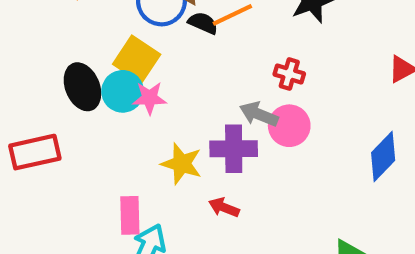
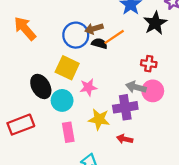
cyan circle: (123, 91) -> (62, 100), moved
pink star: (150, 98) -> (88, 87), moved
pink rectangle: (130, 215) -> (68, 132), moved

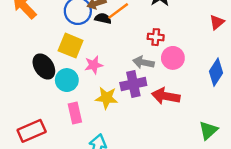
pink circle: (153, 91) -> (173, 58), moved
red rectangle: (21, 125) -> (32, 131), moved
red arrow: (125, 139) -> (166, 96), moved, size x1.6

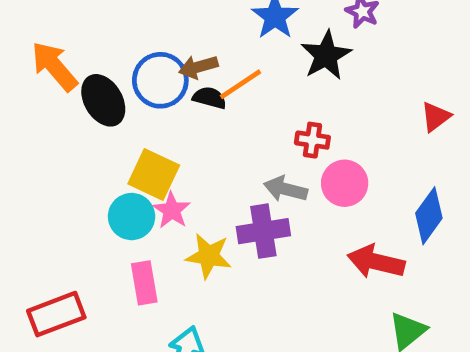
yellow square: (71, 46) -> (154, 175), moved
pink star: (94, 65) -> (172, 210), moved, turned -30
black ellipse: (44, 66) -> (103, 100), moved
red arrow: (166, 96) -> (376, 262), moved

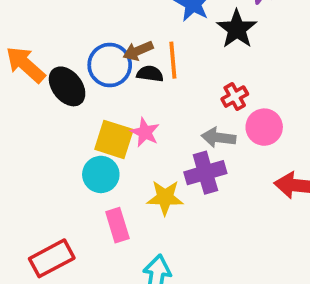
orange line: (240, 84) -> (173, 60), turned -54
red cross: (312, 140) -> (235, 97), turned -30
pink star: (172, 210) -> (145, 132), moved

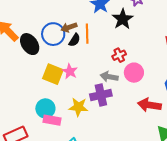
black semicircle: (150, 74) -> (74, 40), turned 112
cyan circle: (101, 174) -> (45, 108), moved
pink rectangle: (117, 225) -> (52, 120), turned -66

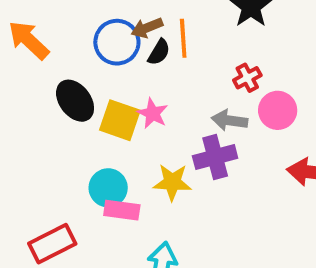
black ellipse: (30, 44) -> (75, 101), moved

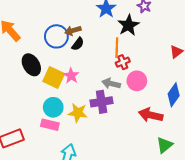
orange line: (183, 38) -> (117, 48), moved
cyan circle: (108, 188) -> (53, 107), moved

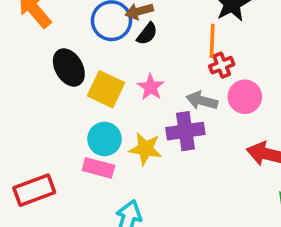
pink star: (71, 76) -> (151, 87), moved

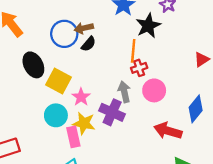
pink star: (151, 87) -> (81, 97), moved
gray arrow: (202, 101) -> (124, 92), turned 60
purple cross: (185, 131) -> (112, 112), turned 30
pink rectangle: (98, 168) -> (73, 137), moved, turned 60

